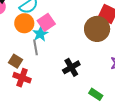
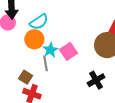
pink square: (46, 22) -> (68, 51), moved
black cross: (71, 67) -> (96, 80), moved

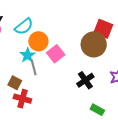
orange circle: (34, 39) -> (38, 41), moved
cyan star: (50, 50) -> (28, 55), moved

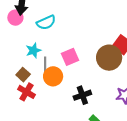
orange circle: (38, 41) -> (53, 76), moved
cyan star: (28, 55) -> (33, 50), moved
black cross: (85, 80) -> (82, 95), moved

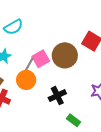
brown circle: (109, 58) -> (65, 55), moved
gray line: (45, 65) -> (29, 65), moved, turned 35

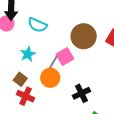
cyan semicircle: (13, 27) -> (37, 25), turned 54
brown circle: (65, 55) -> (84, 36), moved

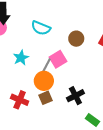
cyan semicircle: (37, 25) -> (41, 28), moved
brown circle: (84, 36) -> (76, 39), size x0.6
brown square: (20, 79) -> (46, 98), moved, turned 32

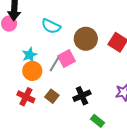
brown circle: (76, 39) -> (86, 39), size x1.5
orange circle: (44, 81) -> (32, 71), moved
brown square: (46, 98) -> (52, 96), turned -32

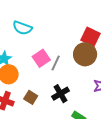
brown circle: (86, 39) -> (85, 54), moved
gray line: (54, 64) -> (56, 63), moved

